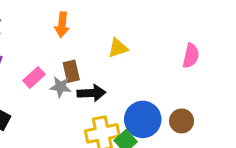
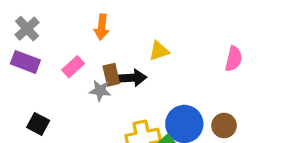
pink rectangle: (34, 77) -> (73, 67), moved
black arrow: (91, 93) -> (132, 78), moved

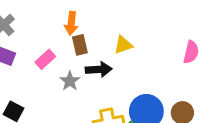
brown rectangle: (111, 75) -> (80, 45), moved
gray star: (100, 91) -> (70, 81), turned 30

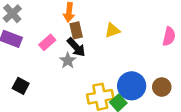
black arrow: (99, 69) -> (76, 47), moved, turned 50

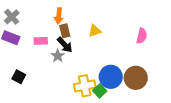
pink rectangle: (47, 42) -> (41, 41), turned 40
brown circle: (162, 87) -> (136, 78), size x1.5

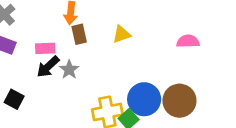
pink semicircle: (142, 36) -> (188, 41), turned -105
black arrow: (65, 45) -> (48, 67), moved, turned 90

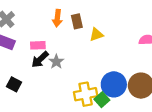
brown rectangle: (79, 34) -> (77, 21), moved

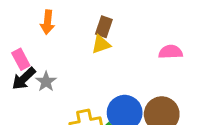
brown rectangle: (77, 21) -> (104, 27), moved, turned 32
pink rectangle: (38, 45) -> (21, 59), turned 64

